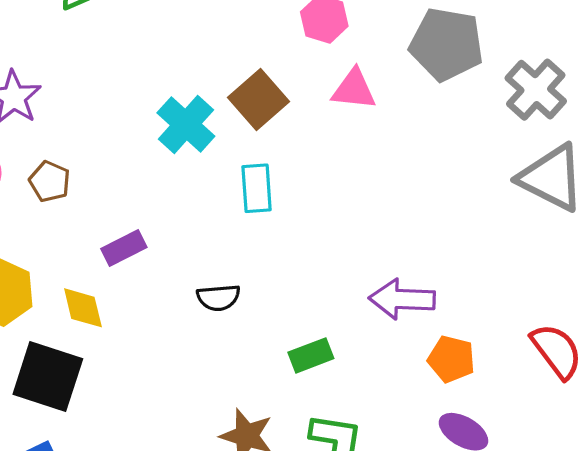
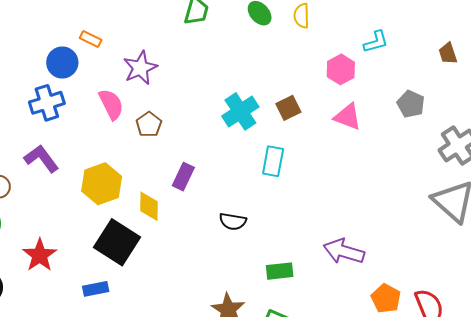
gray pentagon: (446, 44) -> (411, 104), size x0.6
brown square: (259, 100) -> (288, 108), size x0.7
purple rectangle: (124, 248) -> (183, 177), turned -52
orange pentagon: (451, 359) -> (386, 298), moved

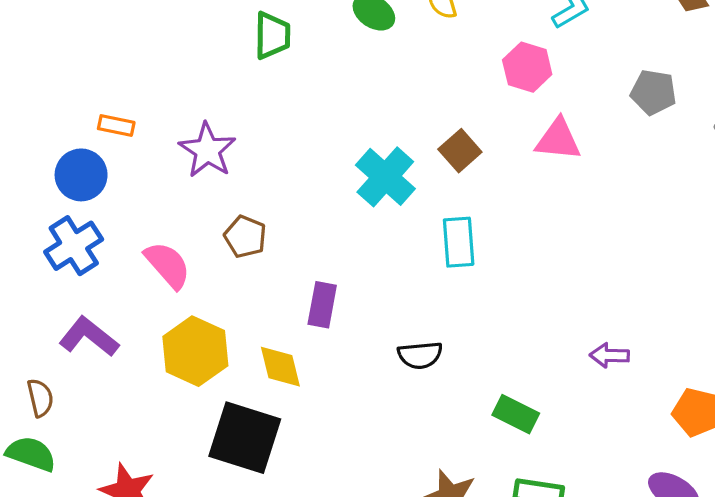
pink semicircle: (111, 104) -> (168, 265), moved
purple arrow: (344, 251) -> (609, 355), size x0.6
green rectangle: (280, 271) -> (516, 414), turned 48

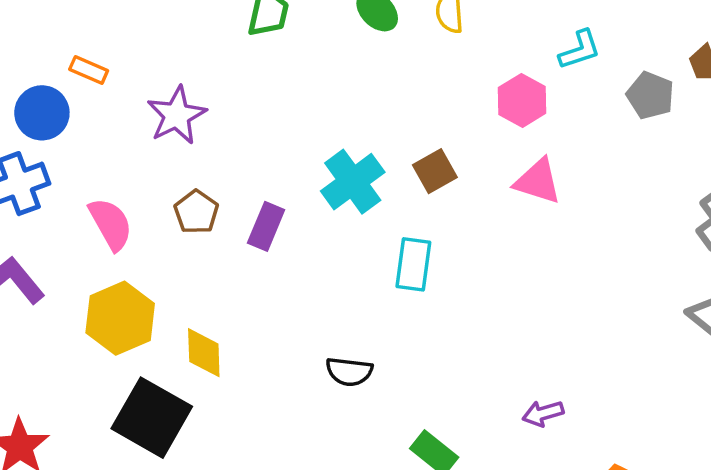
gray pentagon: (653, 92) -> (650, 95), moved
purple rectangle: (322, 305) -> (266, 226), moved
purple arrow: (609, 355) -> (543, 413), turned -30

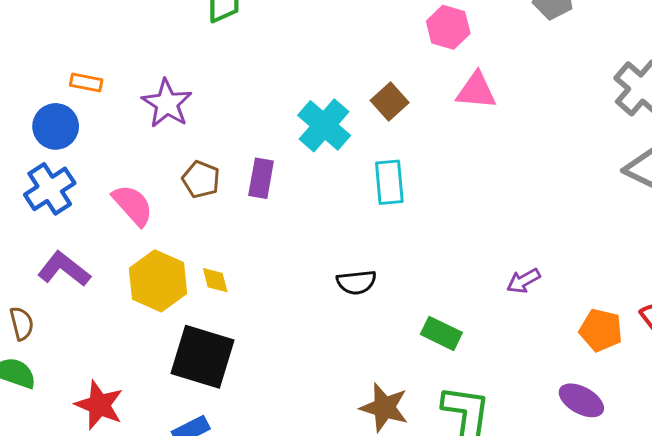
yellow diamond: (204, 353) -> (215, 280), moved, size x0.7

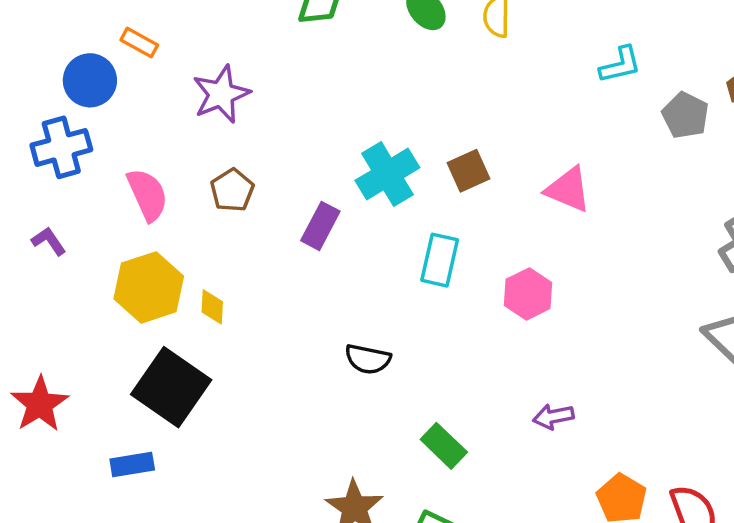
pink hexagon: (448, 27) -> (528, 294), moved
purple rectangle: (261, 178) -> (320, 226), moved
purple L-shape: (64, 269) -> (49, 241), size x0.6

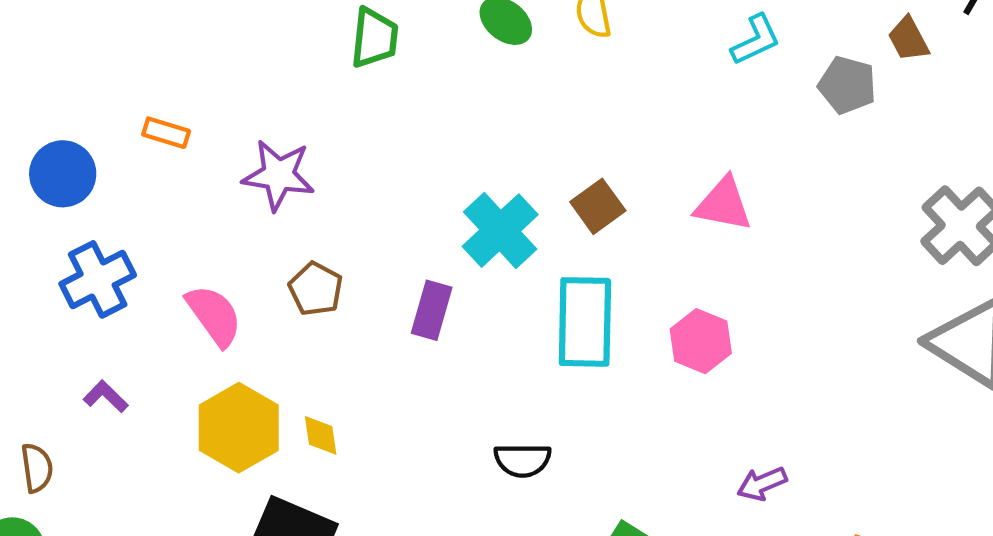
blue circle: (90, 80) -> (63, 174), moved
purple star: (221, 94) -> (278, 175), turned -30
cyan rectangle: (440, 260) -> (585, 322), size x1.4

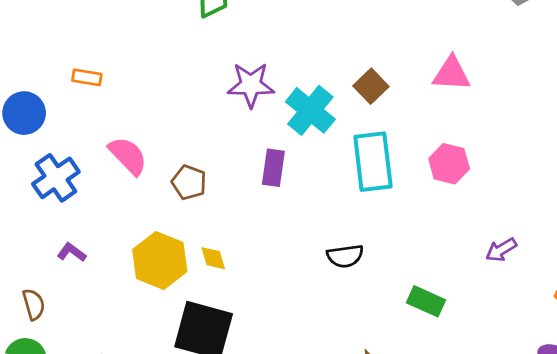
purple star: (278, 175) -> (251, 85), moved
brown pentagon: (316, 289) -> (189, 182), moved
pink semicircle: (214, 315) -> (128, 156), moved

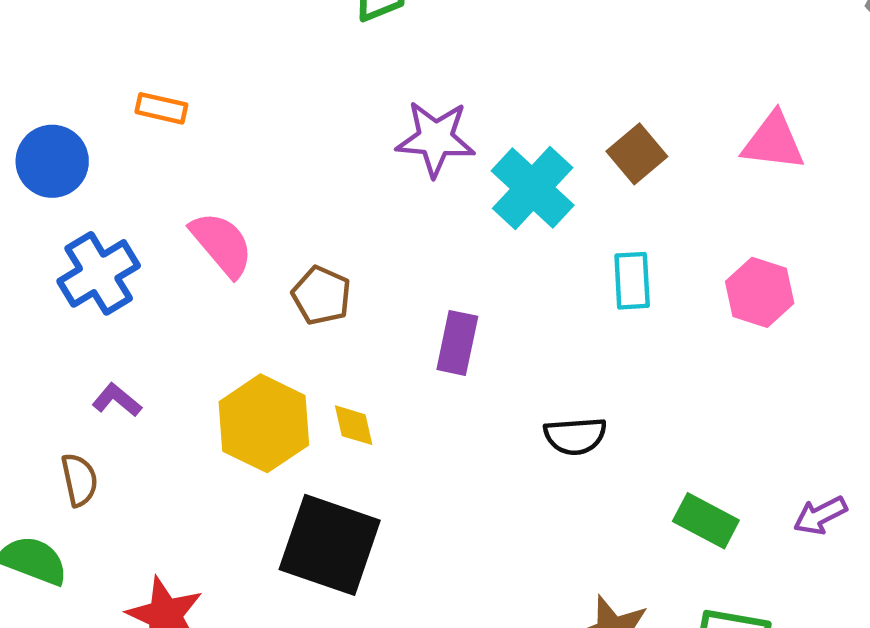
cyan rectangle: (373, 162) -> (632, 281), size x0.6
purple rectangle: (273, 168) -> (457, 343), moved
purple arrow: (501, 250) -> (820, 515), moved
brown semicircle: (34, 304) -> (79, 480), moved

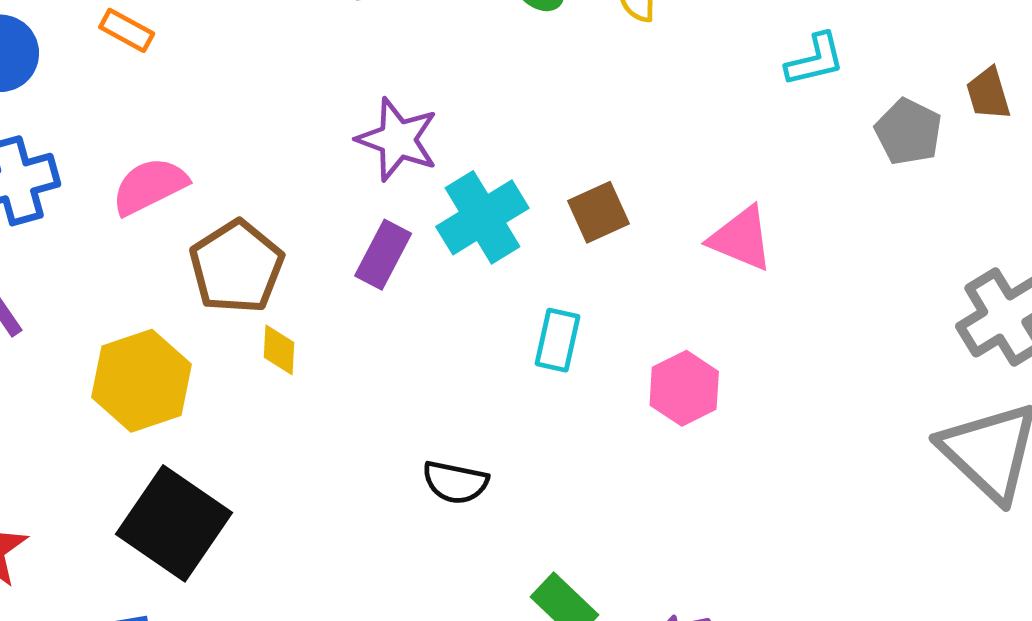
pink semicircle: (222, 244) -> (150, 186), turned -92
brown pentagon: (321, 296) -> (237, 267), size x1.5
purple rectangle: (457, 343) -> (383, 255), moved
yellow diamond: (354, 425) -> (279, 350), moved

